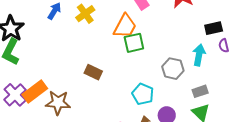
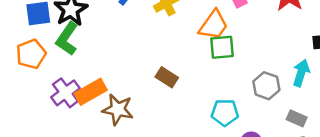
gray rectangle: (200, 91) -> (297, 118), turned 35
cyan pentagon: (143, 94) -> (225, 113), turned -30

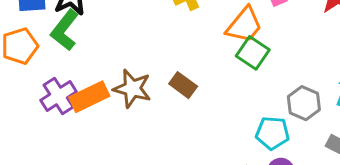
green square: (222, 47) -> (253, 53), turned 36
brown star: (118, 109) -> (132, 88), moved
cyan pentagon: (225, 113) -> (272, 133), moved

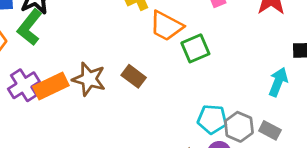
orange trapezoid: (244, 25) -> (166, 26), moved, turned 78
green square: (253, 53) -> (195, 48), turned 32
gray hexagon: (304, 103) -> (239, 127), moved

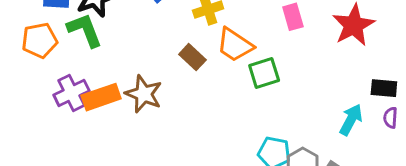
green L-shape: (30, 27) -> (85, 30), turned 114
brown rectangle: (134, 76) -> (192, 57), moved

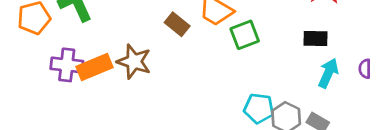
black rectangle: (384, 88) -> (316, 39), moved
purple cross: (71, 93) -> (67, 65), turned 36

